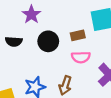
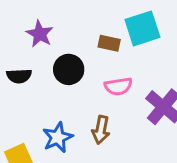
brown rectangle: (78, 35) -> (109, 43), moved, turned 32

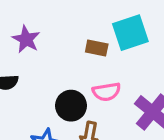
black circle: (69, 69) -> (71, 106), moved

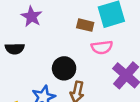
pink semicircle: (106, 92) -> (102, 47), moved

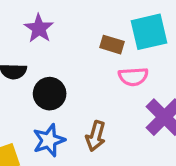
black circle: (64, 68) -> (50, 94), moved

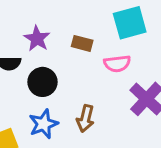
purple star: (39, 28) -> (37, 39), moved
brown rectangle: (112, 45) -> (82, 43), moved

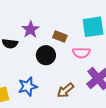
black circle: (42, 82) -> (46, 55), moved
brown arrow: (85, 118) -> (65, 90), moved, turned 30

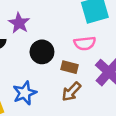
brown rectangle: (60, 37) -> (69, 67), moved

